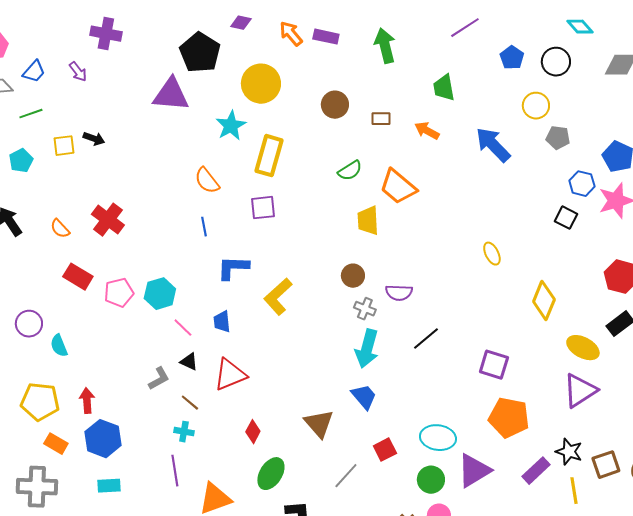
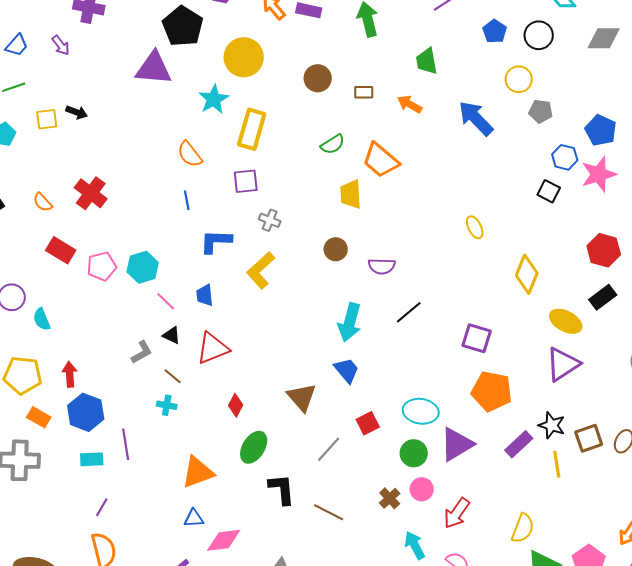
gray cross: (365, 309) -> (270, 220), moved
purple line: (175, 471) -> (126, 444), moved

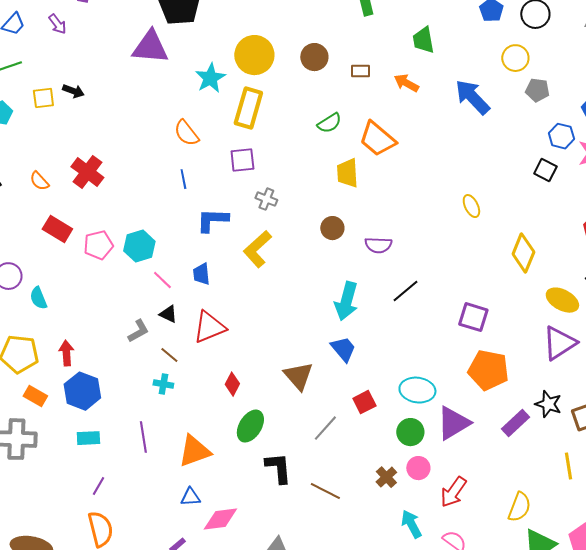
yellow circle: (244, 57) -> (254, 55), moved
purple line: (126, 444) -> (143, 437), moved
yellow line: (557, 464) -> (568, 466), moved

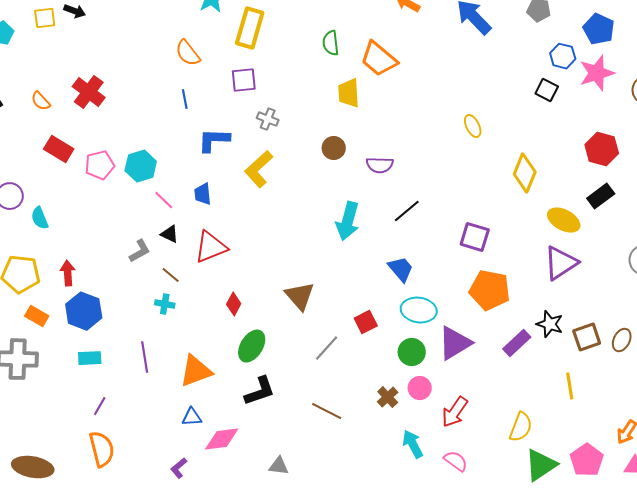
green semicircle: (329, 123) -> (331, 43), turned 115
blue trapezoid: (343, 349) -> (401, 269), moved
black L-shape: (278, 468) -> (260, 391), moved, turned 76

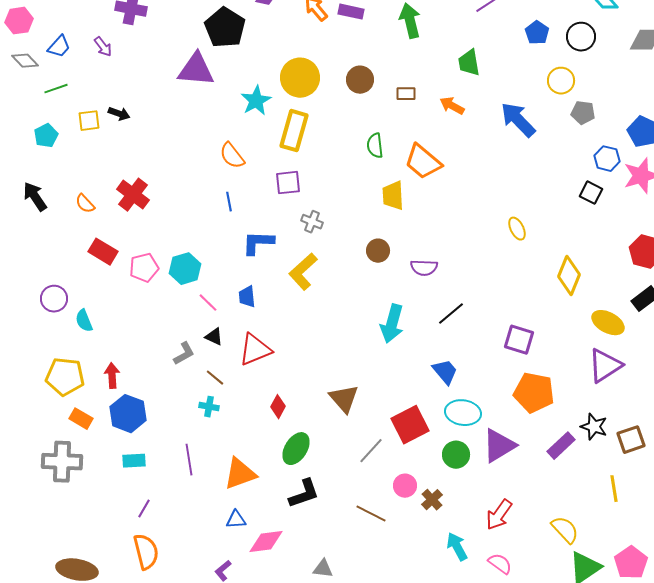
red square: (366, 322) -> (410, 425), size x1.6
pink circle: (420, 388) -> (405, 486), moved
yellow semicircle: (521, 427) -> (565, 530), turned -64

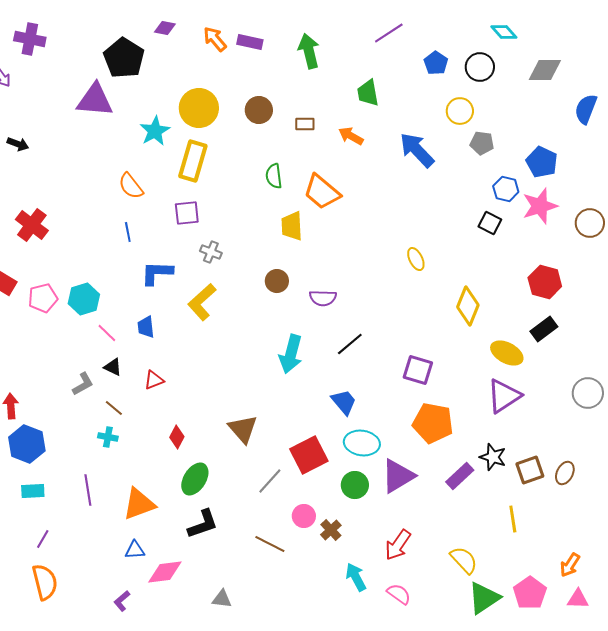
red triangle: (255, 350) -> (154, 380), size x0.6

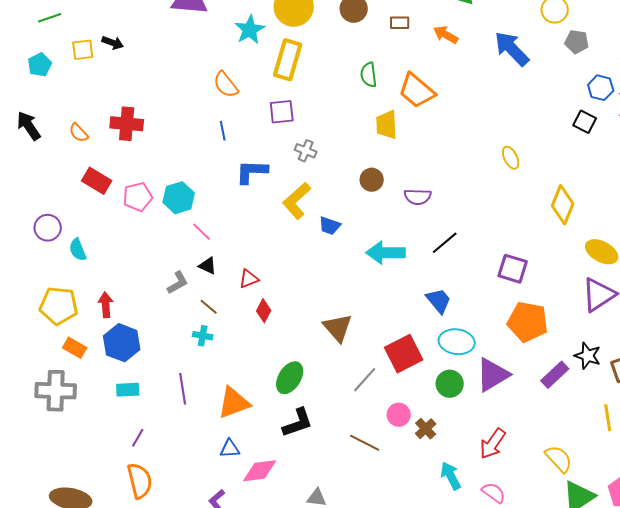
red cross: (32, 225) -> (127, 124), turned -32
blue trapezoid: (146, 327) -> (330, 226), moved, turned -65
cyan arrow: (291, 354) -> (386, 253), turned 75
red diamond: (177, 437) -> (264, 311), moved

